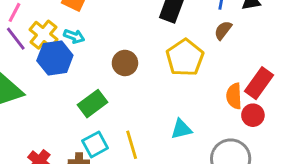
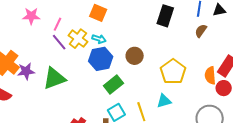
blue hexagon: (55, 58) -> (101, 59), moved
yellow pentagon: (185, 58) -> (173, 72), moved
cyan triangle: (181, 129) -> (164, 101), moved

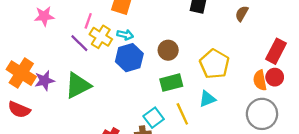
pink line: (58, 24) -> (88, 21), moved
orange semicircle: (210, 75) -> (260, 80), moved
green rectangle: (113, 85) -> (171, 83), moved, turned 30

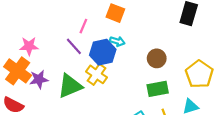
pink star: (44, 16) -> (29, 46), moved
yellow cross: (101, 37) -> (97, 74), moved
blue hexagon: (129, 58) -> (103, 52), moved

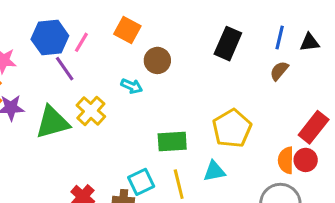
cyan arrow: (117, 41) -> (132, 86), moved
blue hexagon: (103, 52) -> (50, 37), moved
brown circle: (157, 58) -> (157, 60), moved

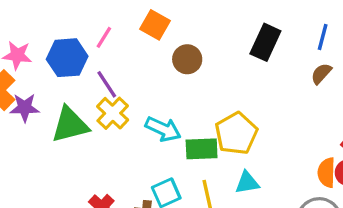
blue hexagon: (50, 37) -> (67, 58), moved
purple line: (65, 69) -> (107, 84), moved
cyan arrow: (132, 86) -> (163, 129), moved, size x1.5
yellow pentagon: (232, 128) -> (236, 133), moved

